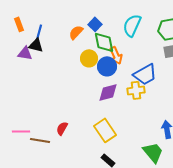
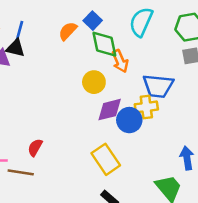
yellow circle: (89, 58) -> (94, 82), moved
blue circle: (107, 66) -> (129, 120), moved
blue trapezoid: (145, 74) -> (158, 86), turned 35
red semicircle: (62, 128) -> (35, 148), moved

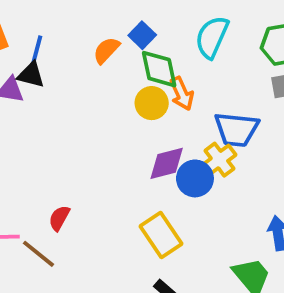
yellow circle: (94, 82) -> (152, 103), moved
yellow cross: (146, 107) -> (219, 160), turned -30
brown line: (21, 172) -> (39, 254), turned 30

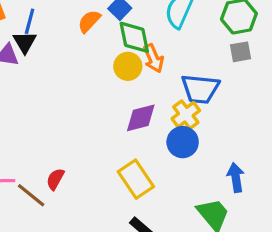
black triangle: (31, 75) -> (25, 42), turned 45
blue circle: (195, 178) -> (183, 142), moved
red semicircle: (59, 218) -> (55, 179), moved

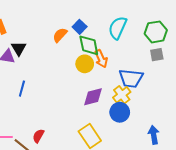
blue line: (30, 21) -> (22, 89), moved

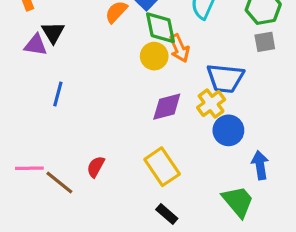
blue circle: (120, 112) -> (228, 130), moved
red semicircle: (38, 136) -> (96, 167), moved

